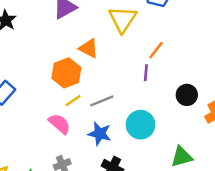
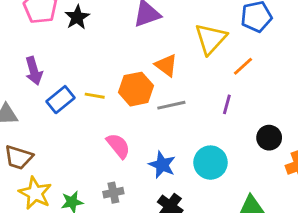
orange line: (156, 50) -> (243, 66), moved
yellow line: (73, 100) -> (95, 96), moved, turned 35
gray line: (102, 101) -> (171, 105), moved

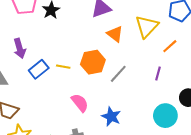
orange triangle: (166, 65) -> (115, 34), moved
gray line: (171, 105) -> (118, 74), turned -36
cyan circle: (211, 163) -> (165, 116), moved

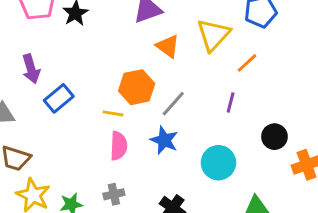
yellow line: (63, 67) -> (113, 113), moved
pink semicircle: (80, 103) -> (119, 146), turned 42
cyan circle: (165, 116) -> (218, 163), moved
blue star: (111, 117) -> (164, 140), moved

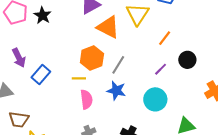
orange triangle: (168, 46) -> (108, 27), size x1.4
orange line: (247, 63) -> (165, 38), moved
purple line: (231, 103) -> (161, 69), moved, turned 40
black circle: (274, 137) -> (187, 60), moved

